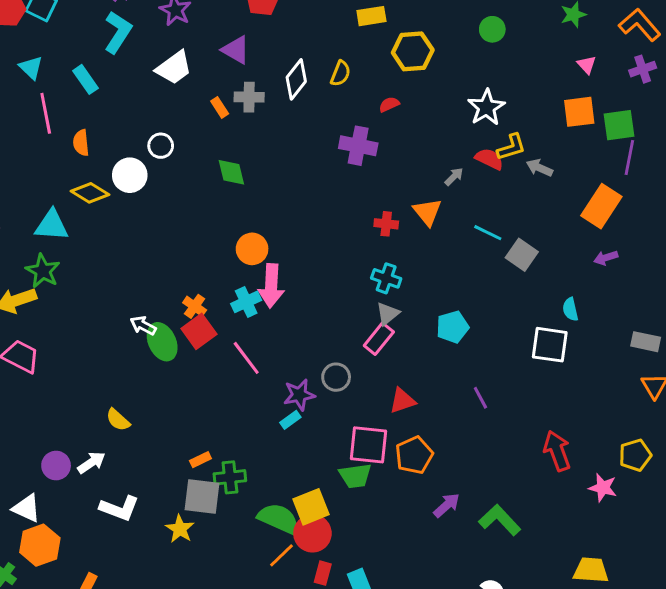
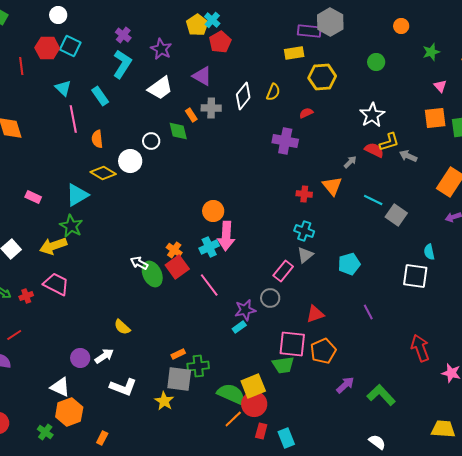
green diamond: (231, 172) -> (178, 131), moved
cyan triangle: (52, 225) -> (77, 195), turned -35
pink rectangle: (379, 339) -> (283, 271), moved

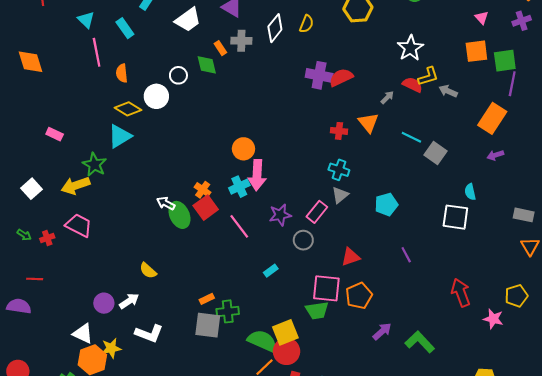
red semicircle: (306, 113) -> (341, 77), moved, size x1.6
cyan triangle: (77, 195) -> (120, 136), moved
purple star: (245, 310) -> (280, 215), moved
red line: (14, 335) -> (35, 279), turned 35
yellow star: (164, 401) -> (111, 348), moved, turned 30

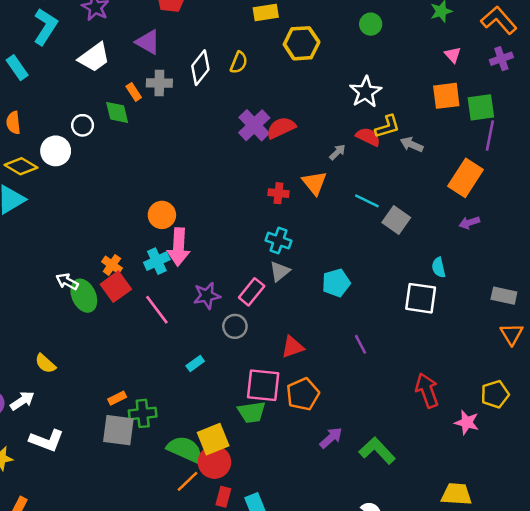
purple cross: (319, 75) -> (254, 125), turned 35

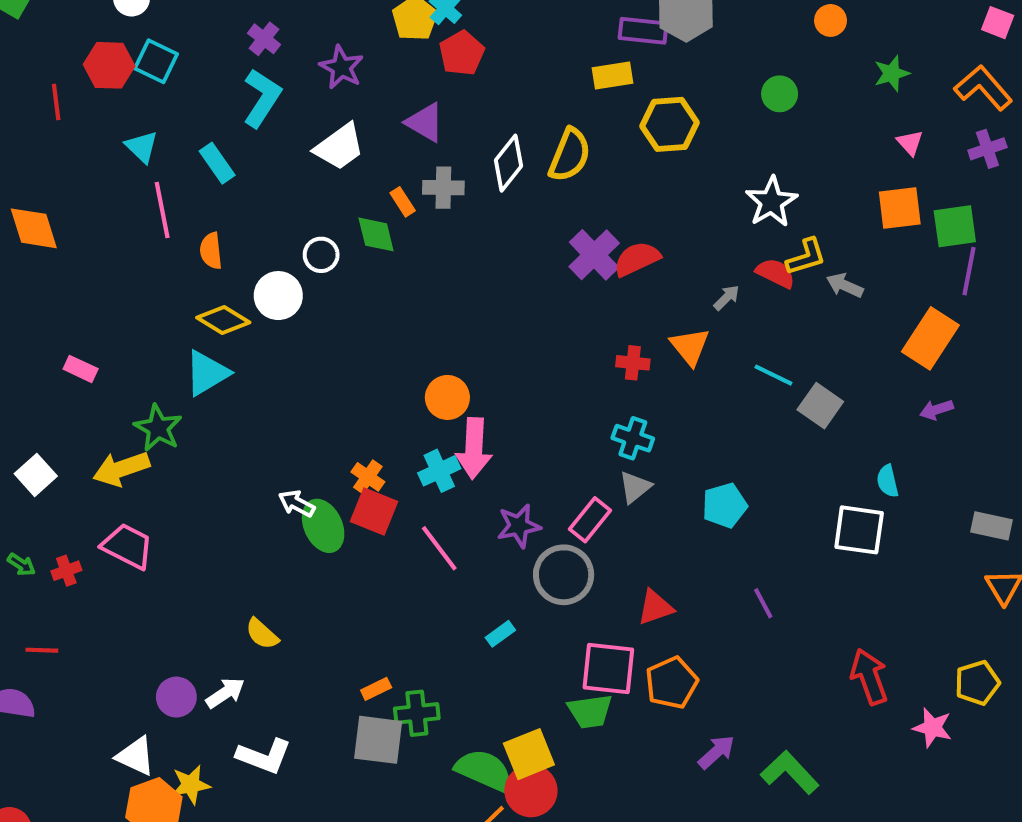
yellow semicircle: (239, 63) -> (570, 155), size x1.5
red square: (116, 287) -> (374, 512), turned -32
gray circle: (235, 326) -> (564, 575), size x1.5

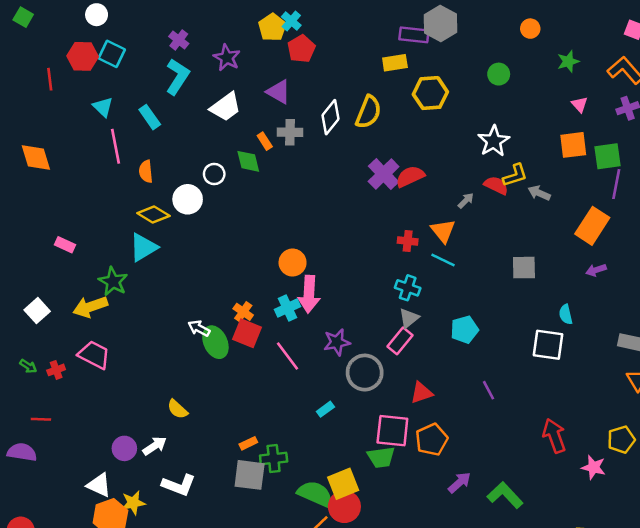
cyan line: (773, 375) -> (443, 260), moved
gray square: (820, 406) -> (524, 268), turned -36
pink rectangle: (590, 520) -> (400, 341), moved

